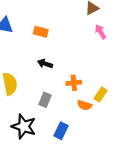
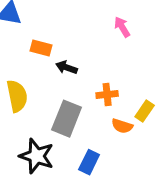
orange rectangle: (41, 32) -> (41, 48), moved
pink arrow: (100, 32) -> (122, 27), moved
gray rectangle: (45, 100) -> (67, 119), size x1.6

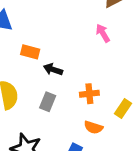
gray rectangle: (67, 119) -> (48, 102), moved, size x0.6
orange semicircle: (122, 126) -> (93, 127), moved

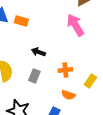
pink arrow: (103, 33) -> (75, 25), size x1.6
orange rectangle: (30, 52) -> (21, 21), moved

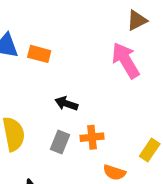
orange cross: (65, 70) -> (92, 137), moved

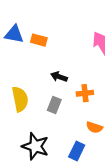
orange cross: (92, 137) -> (85, 93), moved

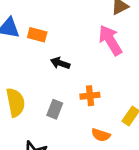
black arrow: (59, 77) -> (60, 63), moved

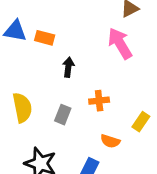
black arrow: (60, 63) -> (68, 67), turned 78

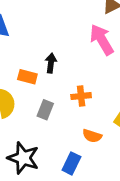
orange rectangle: (45, 38) -> (27, 77), moved

